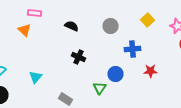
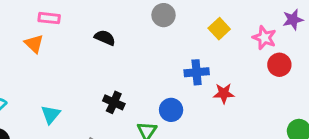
gray circle: (110, 26) -> (163, 15), moved
black cross: (78, 57) -> (114, 102), moved
red star: (150, 71) -> (224, 93), moved

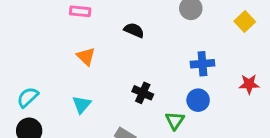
orange triangle: (34, 44) -> (86, 56), moved
blue cross: (197, 72) -> (202, 64), moved

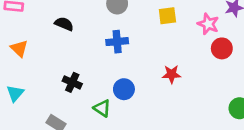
yellow square: (245, 21) -> (167, 16), turned 36
blue cross: (202, 64) -> (117, 42), moved
green triangle: (175, 121) -> (102, 108), turned -30

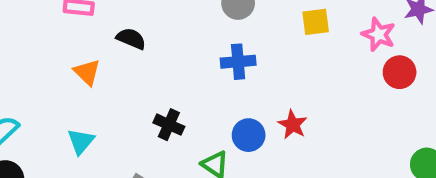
black semicircle: (64, 24) -> (131, 39), moved
red star: (172, 74) -> (293, 125), moved, turned 30

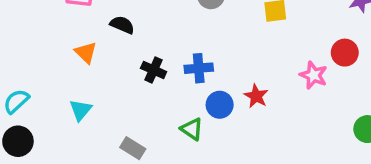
pink star: (379, 34) -> (313, 75), moved
blue cross: (238, 62) -> (199, 68), moved
black cross: (169, 125) -> (154, 70), moved

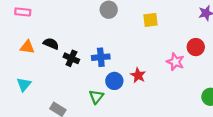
black semicircle: (122, 25) -> (51, 44), moved
orange triangle: (86, 53) -> (27, 47), turned -35
green triangle: (192, 129) -> (96, 97), turned 35

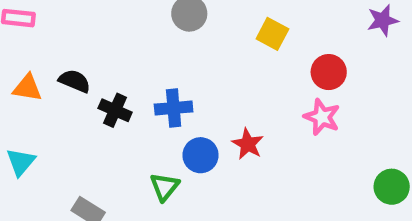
yellow square: (151, 20) -> (272, 34), turned 35
red circle: (196, 47) -> (329, 72), moved

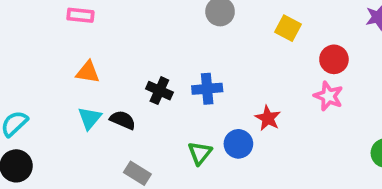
black semicircle: (75, 81) -> (123, 120), moved
blue circle: (201, 155) -> (238, 144), moved
cyan triangle: (21, 162) -> (90, 118), moved

